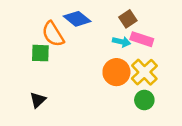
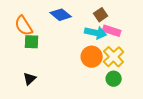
orange semicircle: (53, 34) -> (24, 26), moved
cyan arrow: (122, 42) -> (96, 33), size x1.5

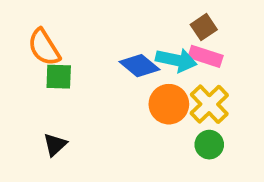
blue diamond: (61, 15) -> (139, 66), moved
brown square: (101, 15) -> (204, 27), moved

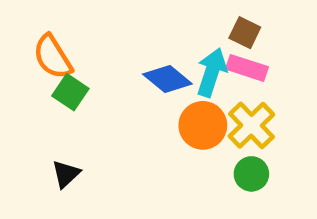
brown square: (204, 27) -> (245, 33), turned -30
cyan arrow: (176, 60) -> (212, 72), turned -84
green square: (59, 77) -> (70, 92), turned 32

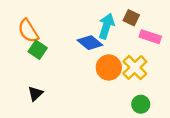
pink rectangle: (247, 68) -> (150, 37), moved
cyan arrow: (212, 72) -> (106, 26), moved
green circle: (251, 174) -> (141, 104), moved

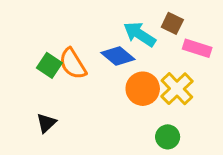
cyan arrow: (106, 26) -> (140, 34), turned -75
orange semicircle: (28, 31) -> (73, 64), moved
green circle: (141, 104) -> (168, 137), moved

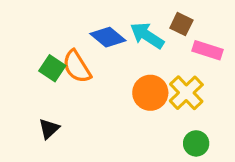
blue diamond: (118, 56) -> (108, 37), moved
green circle: (168, 137) -> (196, 143), moved

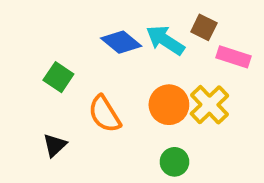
orange semicircle: (77, 67) -> (105, 114), moved
green circle: (196, 143) -> (174, 162), moved

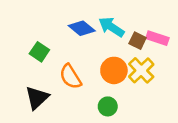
brown square: (204, 27) -> (138, 41), moved
black triangle: (55, 145) -> (37, 98), size x1.5
green circle: (174, 162) -> (108, 106), moved

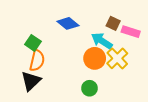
cyan arrow: (111, 27) -> (102, 41), moved
brown square: (138, 41) -> (113, 23), moved
orange semicircle: (70, 77) -> (37, 60), moved, turned -135

